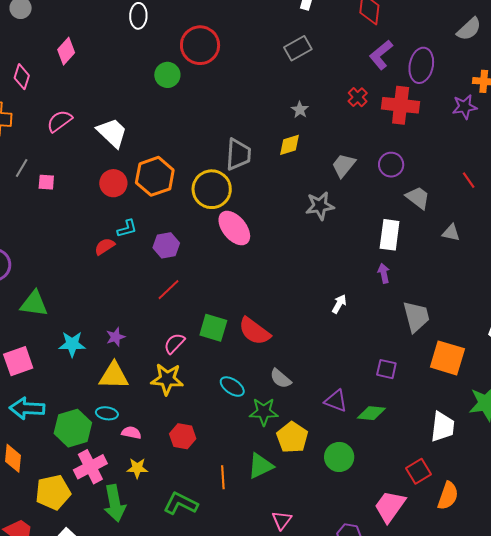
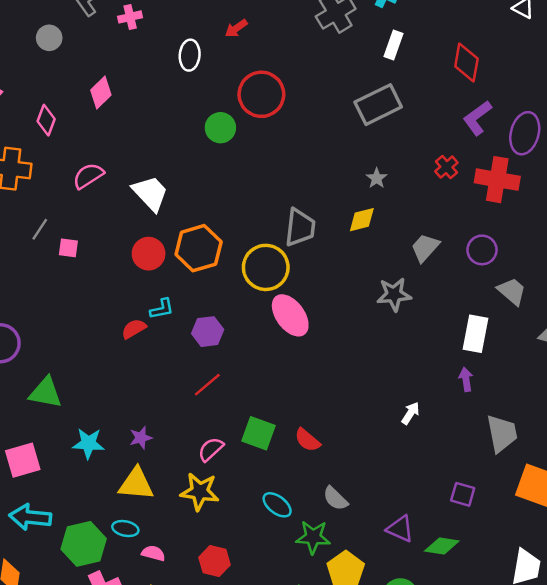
gray rectangle: (298, 48) -> (378, 105), size x1.4
red semicircle: (254, 331) -> (307, 440), size x0.7

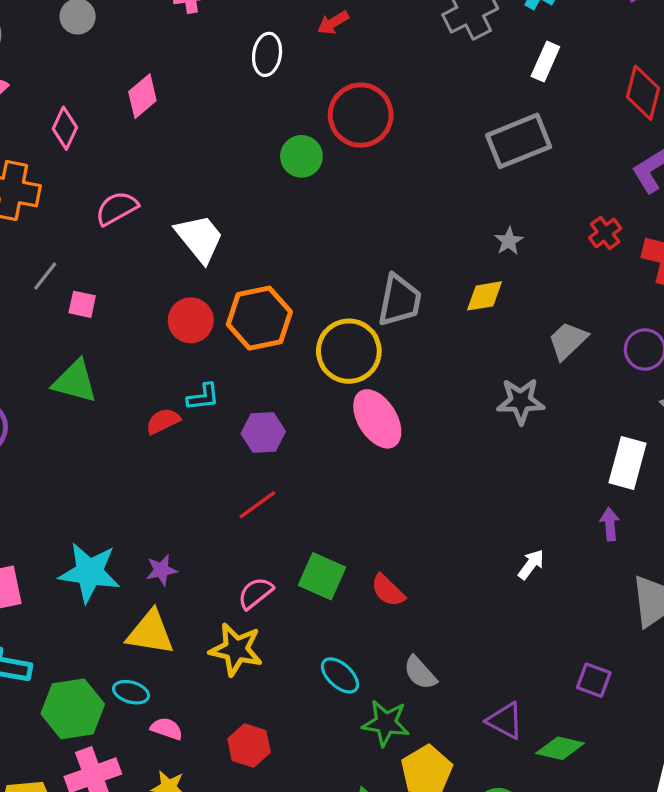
green triangle: (46, 393) -> (75, 381), moved
cyan star: (88, 443) -> (89, 572), size x1.4

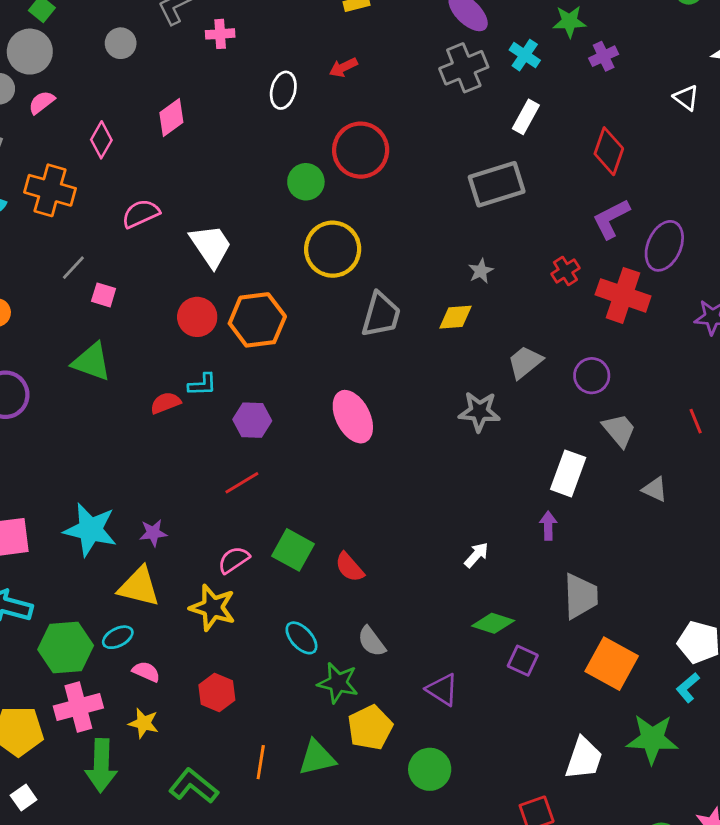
yellow circle: (349, 351) -> (333, 249), moved
cyan ellipse: (131, 692) -> (118, 637), turned -48
green diamond: (560, 748) -> (493, 623), moved

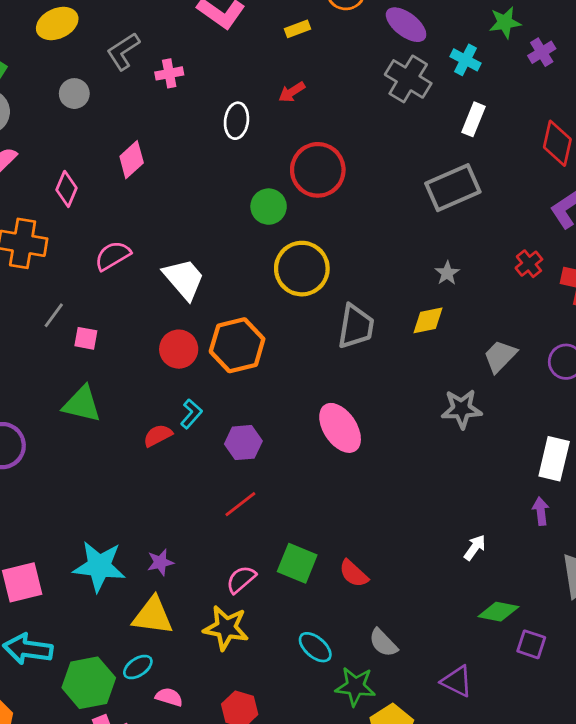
gray cross: (464, 68) -> (408, 79), turned -30
cyan L-shape: (202, 385) -> (191, 414), turned -40

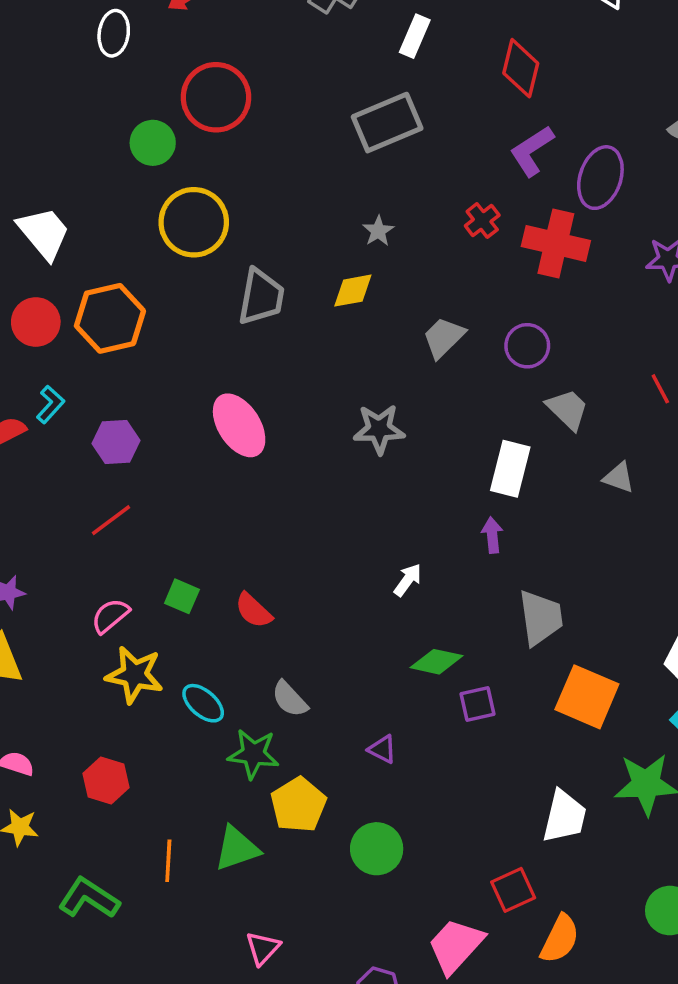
gray star: (462, 409) -> (379, 429), moved
green square: (297, 563) -> (182, 596), size x0.7
yellow star: (226, 628) -> (134, 675), moved
purple square: (531, 644) -> (477, 704), turned -32
purple triangle: (457, 681) -> (382, 749), size x0.7

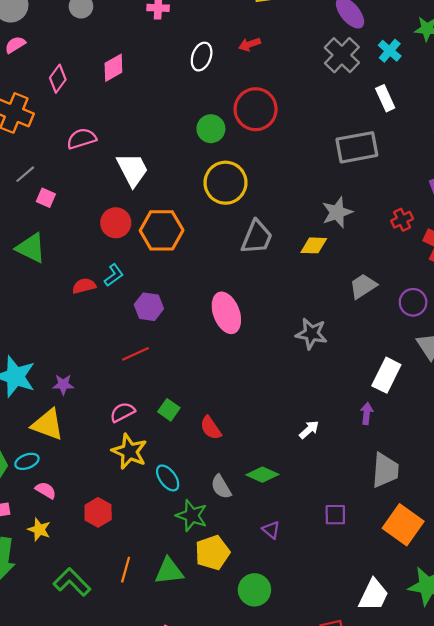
white rectangle: (415, 36) -> (385, 98), turned -60
gray star: (378, 231) -> (337, 212), size x1.6
green diamond: (436, 662) -> (262, 475), moved

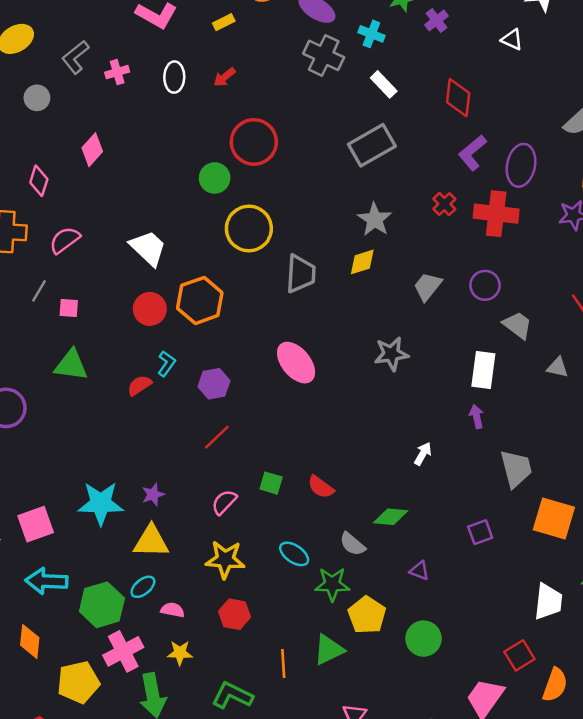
white ellipse: (202, 57) -> (174, 77), moved
pink semicircle: (81, 139) -> (65, 240), moved
yellow star: (129, 451) -> (225, 559), moved

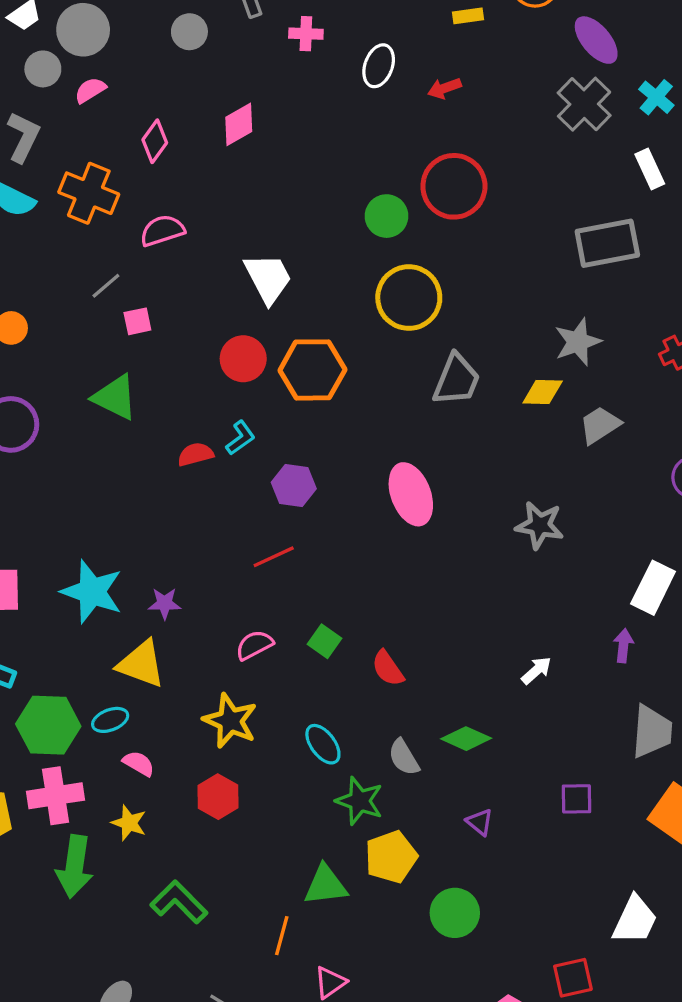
gray trapezoid: (428, 286) -> (600, 425), moved
pink square: (69, 308) -> (137, 321), turned -35
orange line: (283, 663) -> (282, 936), moved

